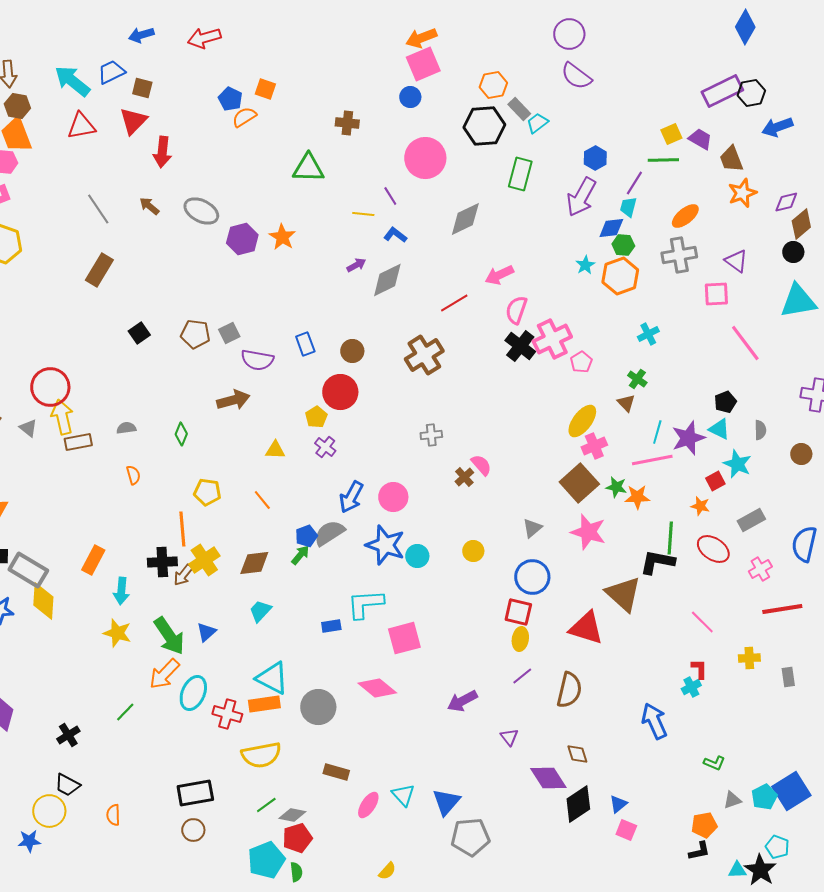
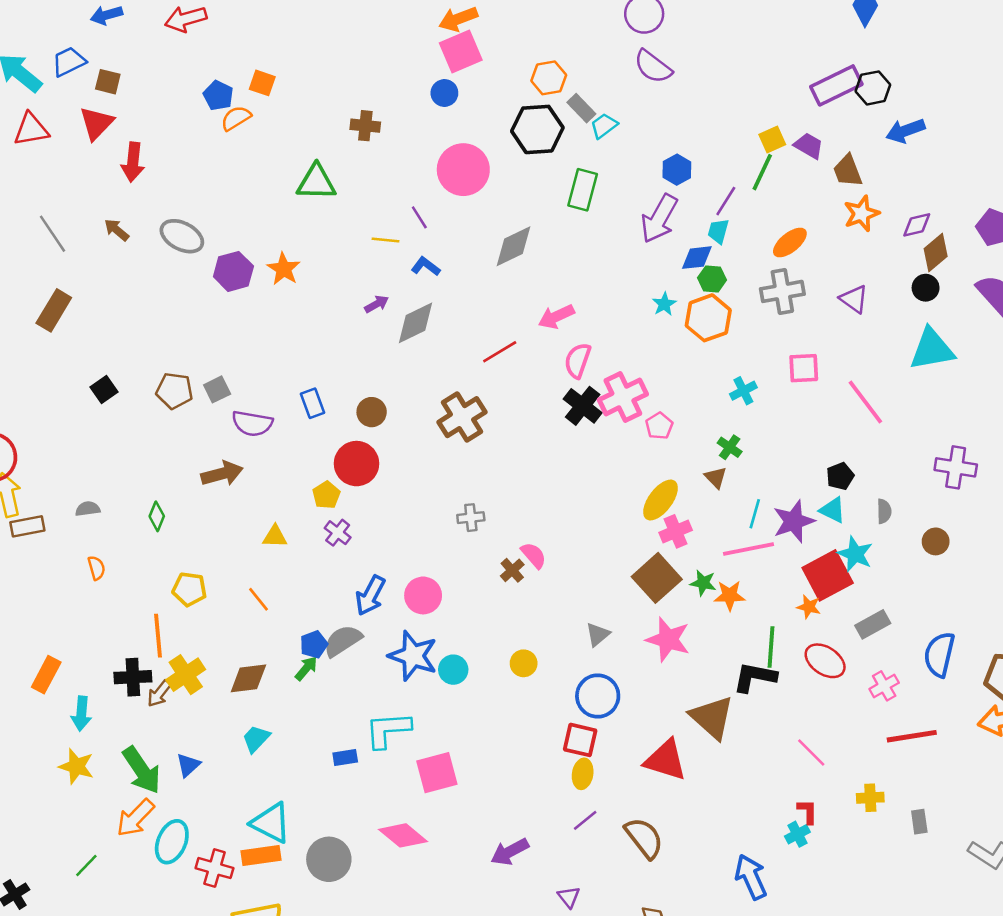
green line: (663, 160) -> (762, 172), turned -64
pink square: (716, 294) -> (804, 368), moved
red square: (715, 481) -> (828, 575), size x2.0
brown semicircle: (569, 690) -> (644, 838), turned -51

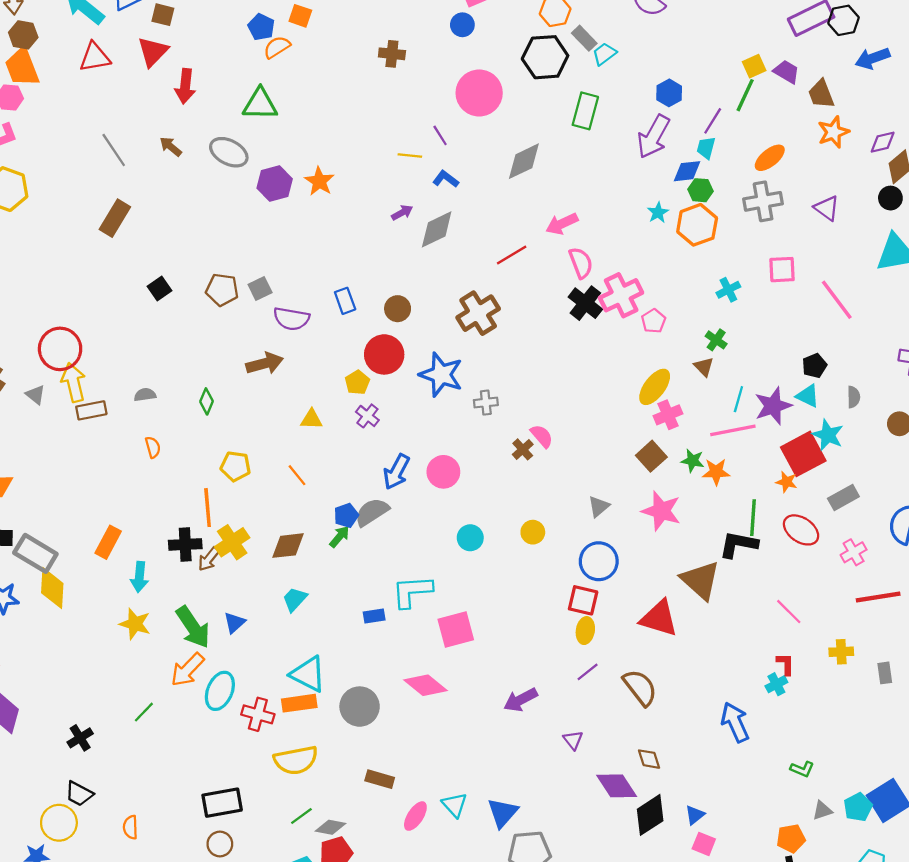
green triangle: (316, 182) -> (260, 104), moved
pink semicircle: (578, 361) -> (581, 263), turned 140
brown square: (657, 578) -> (651, 456), size x0.7
blue star: (413, 656) -> (441, 375), moved

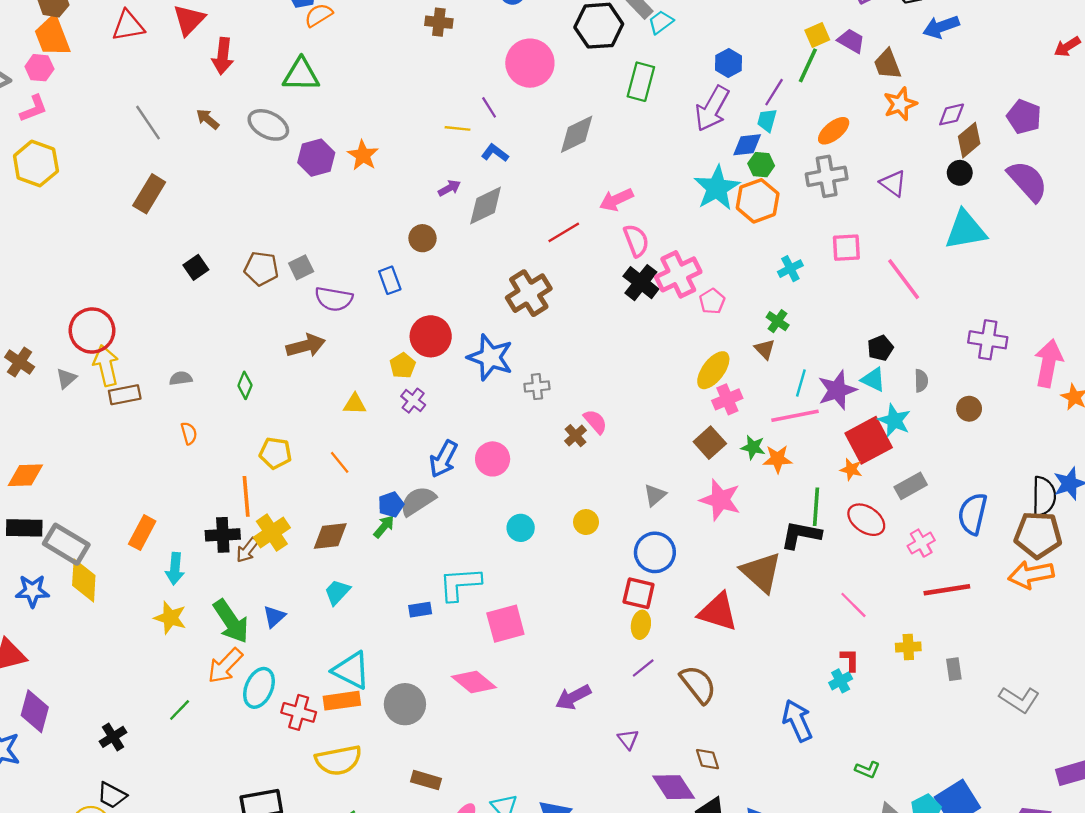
cyan star: (658, 213) -> (717, 188), size x2.0
brown circle: (398, 309) -> (422, 238), moved
gray triangle: (35, 395) -> (66, 378), turned 40

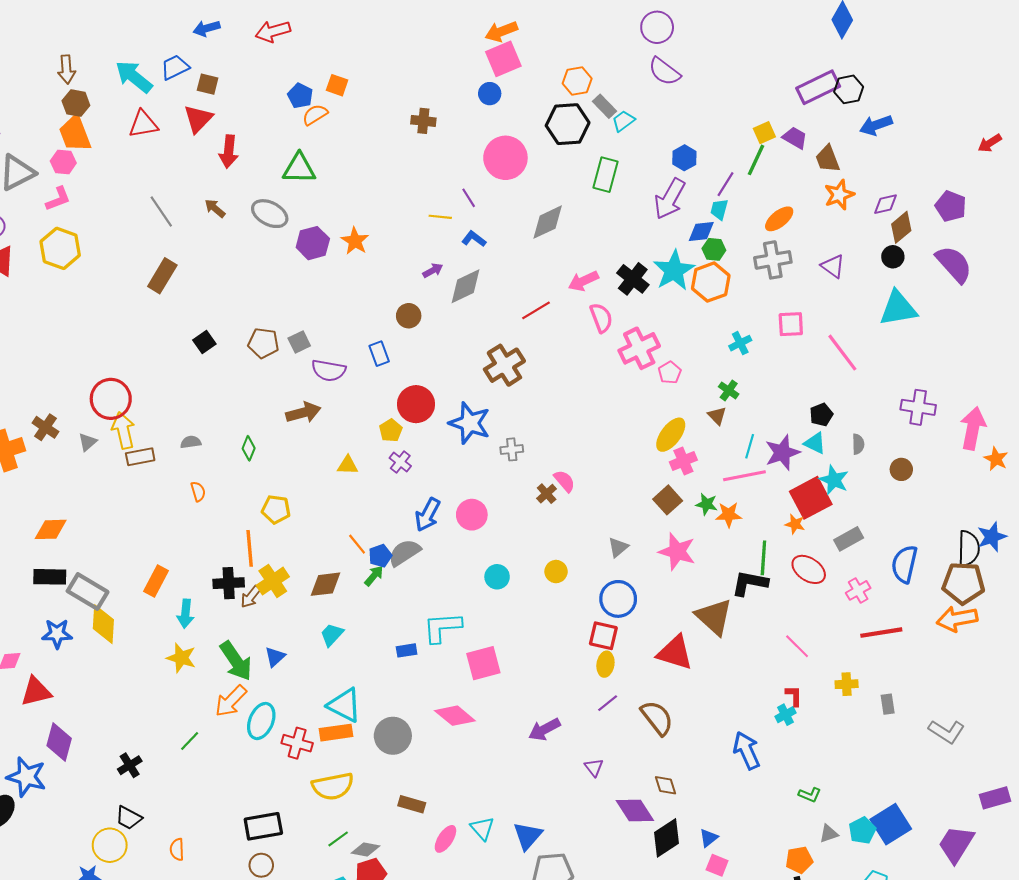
black cross: (641, 283) -> (633, 279), moved
orange line: (340, 462) -> (357, 544), moved

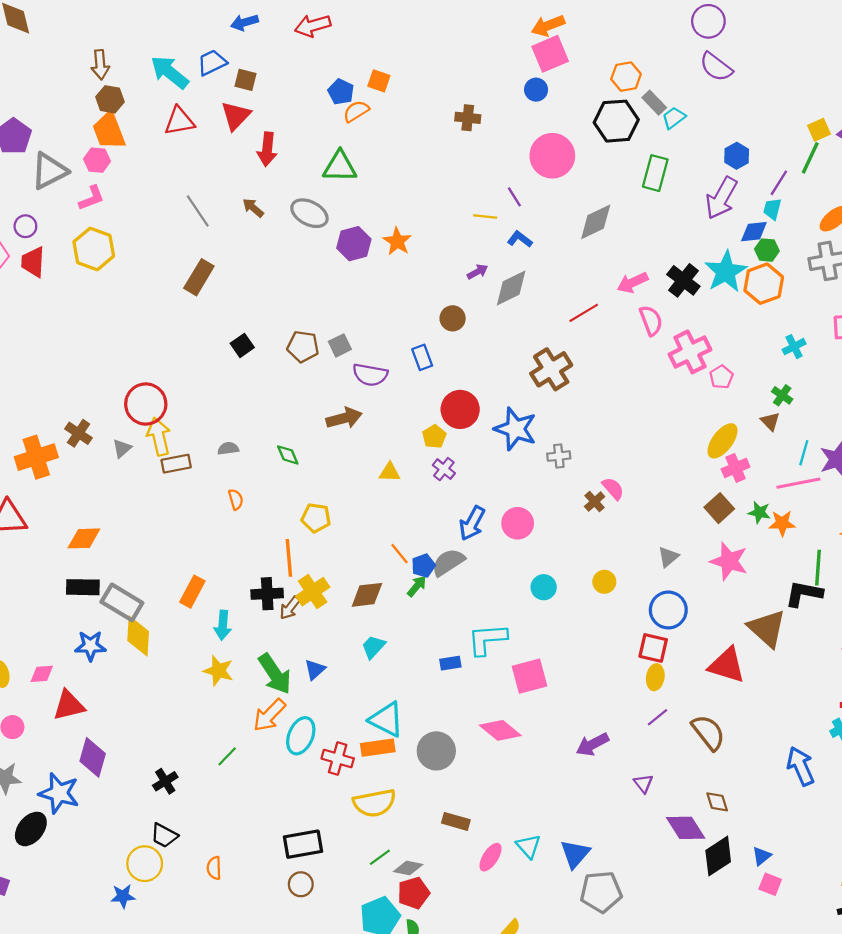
green diamond: (249, 448) -> (288, 455), turned -45

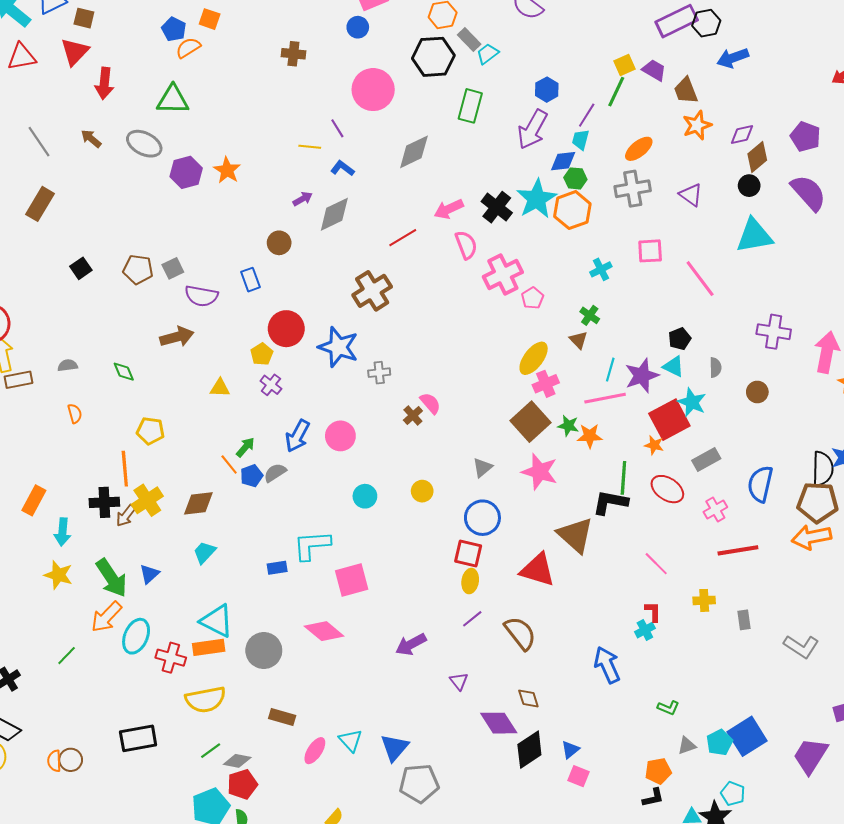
brown square: (719, 508) -> (530, 422), size x1.4
gray semicircle: (448, 562) -> (275, 473), size x0.7
green arrow: (417, 586) -> (245, 447), moved
brown circle: (301, 884) -> (71, 760), moved

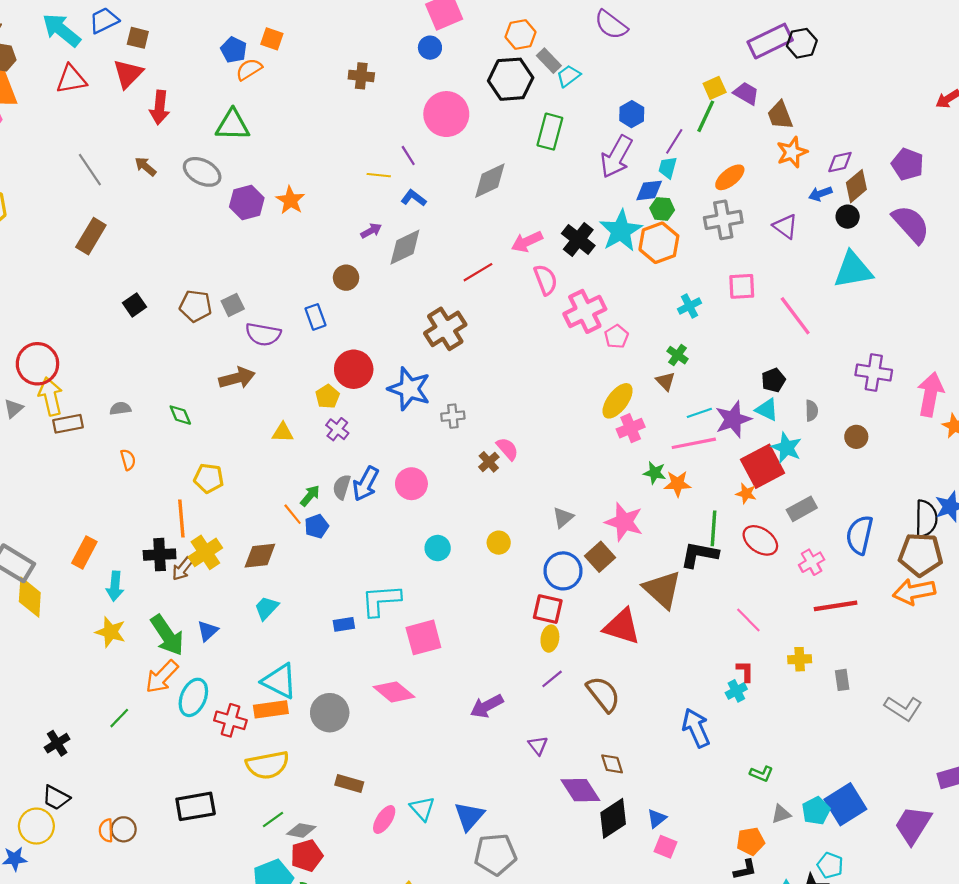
blue arrow: (733, 58) -> (820, 194), moved, size x0.7
cyan line: (610, 370) -> (699, 413), turned 55
brown square: (530, 422) -> (600, 557), moved, size x0.7
gray semicircle: (275, 473) -> (342, 487), moved, turned -40

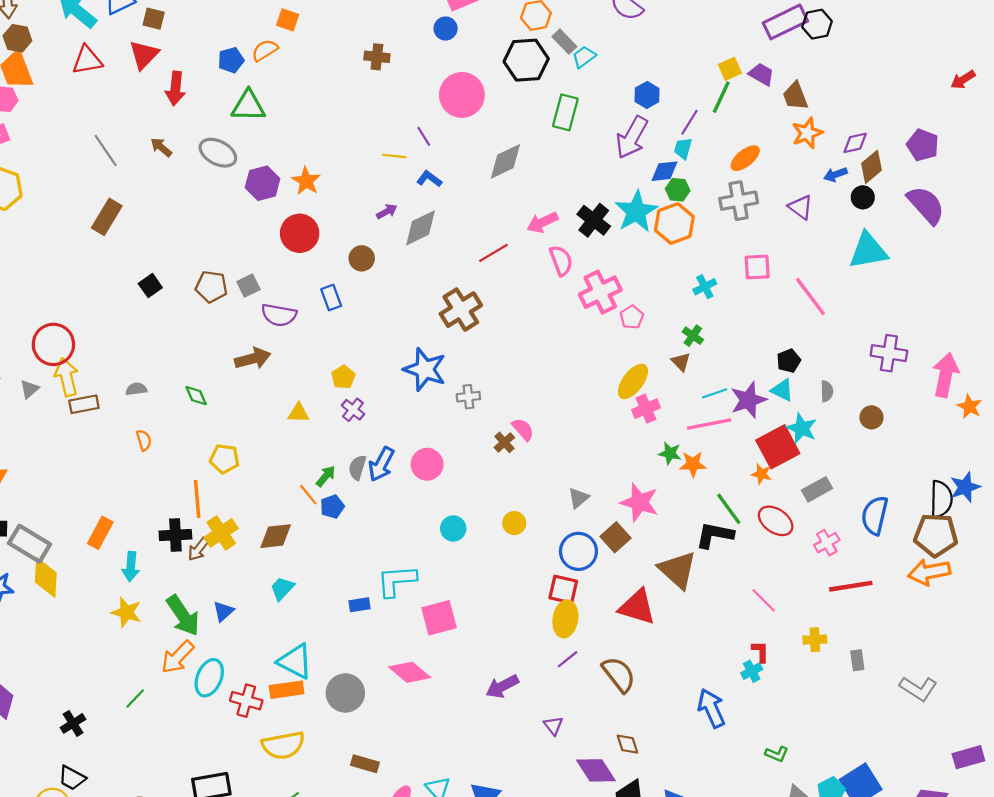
blue pentagon: (234, 50) -> (231, 60), moved, turned 30
red circle: (354, 369) -> (300, 233), moved
green line: (713, 528) -> (729, 509), turned -40
yellow ellipse: (550, 639) -> (565, 619), size x1.4

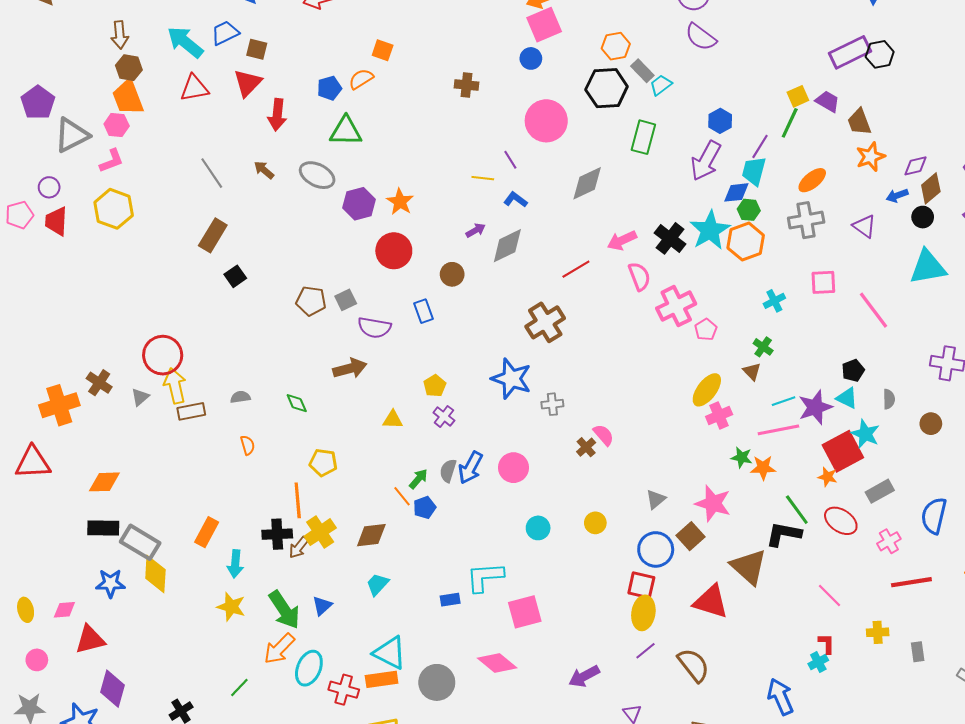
cyan trapezoid: (683, 148) -> (754, 171), size x1.4
black square: (150, 286) -> (235, 276), moved

